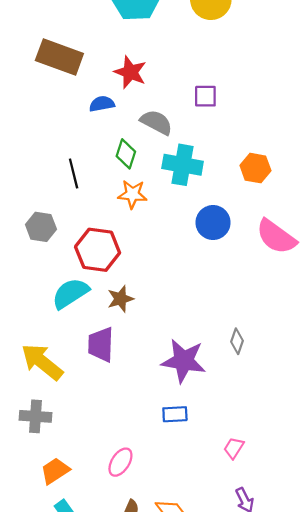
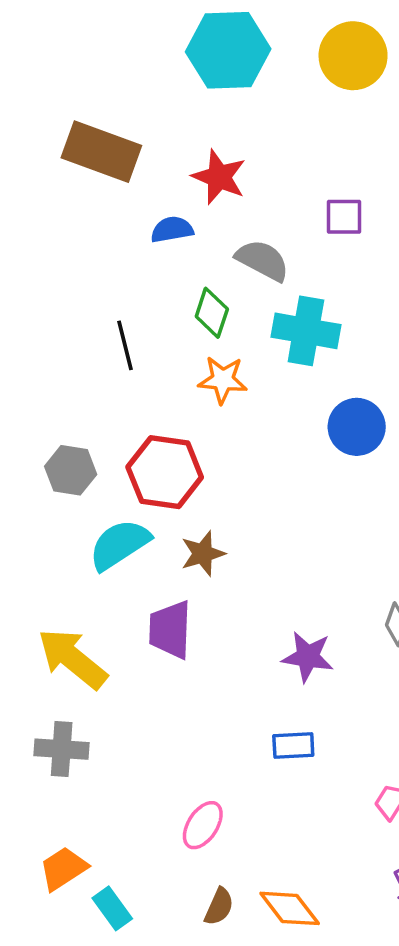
gray hexagon: (41, 227) -> (71, 470), moved
purple star: (184, 361) -> (308, 657), size x0.7
orange trapezoid: (55, 471) -> (63, 869), moved

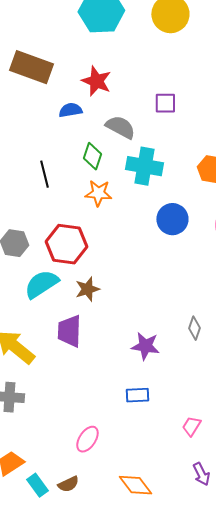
brown semicircle: (219, 907) -> (68, 484), moved, turned 40

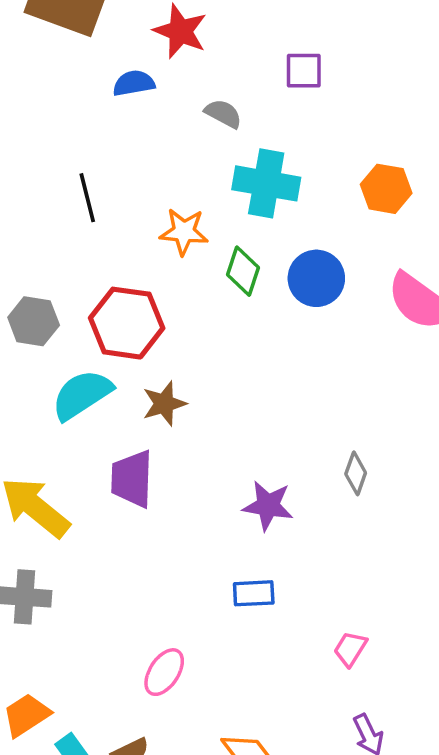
gray semicircle: (120, 127) -> (223, 114), size x0.7
green diamond: (92, 156) -> (243, 271), moved

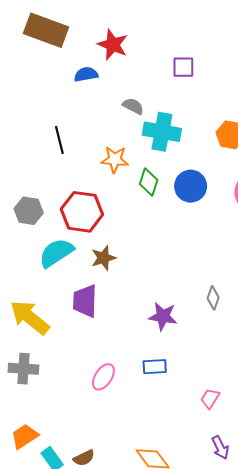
gray semicircle: (223, 114) -> (133, 106), moved
pink ellipse: (164, 672) -> (103, 377), moved

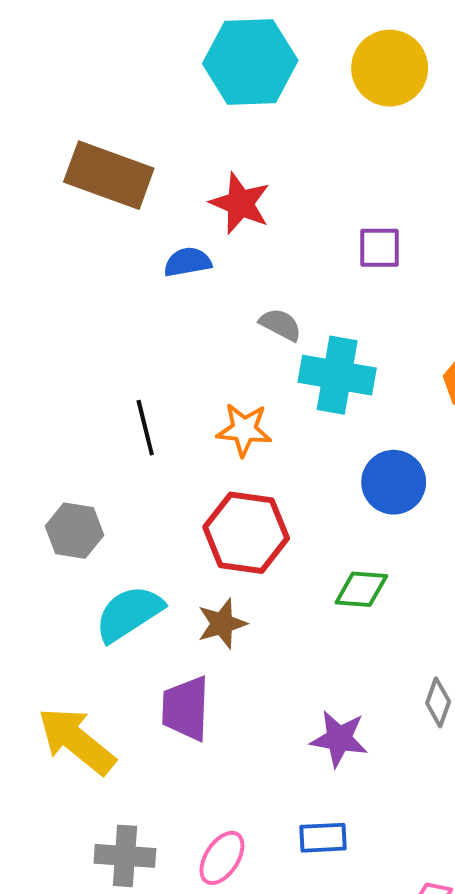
black line: (59, 140) -> (145, 428), moved
green diamond: (149, 182) -> (361, 589), moved, turned 76
red hexagon: (82, 212) -> (246, 533), moved
gray cross: (23, 369) -> (125, 856), moved

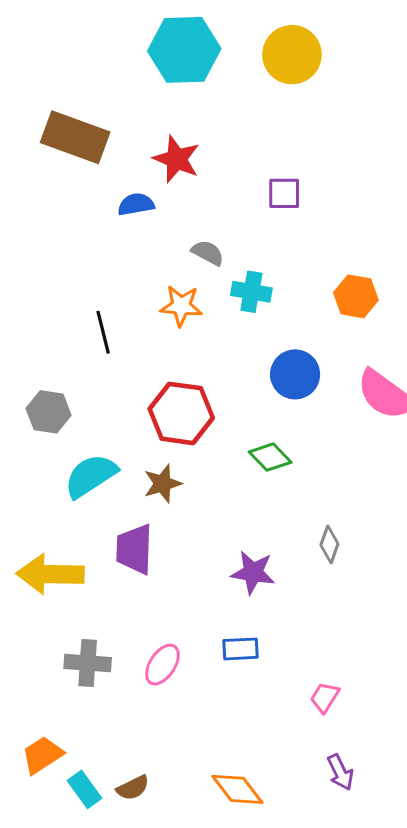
cyan cross: (337, 375) -> (251, 292), size x0.7
orange star: (244, 430) -> (181, 306), moved
green diamond: (361, 589) -> (270, 457), turned 42
yellow arrow: (76, 741) -> (50, 574), turned -38

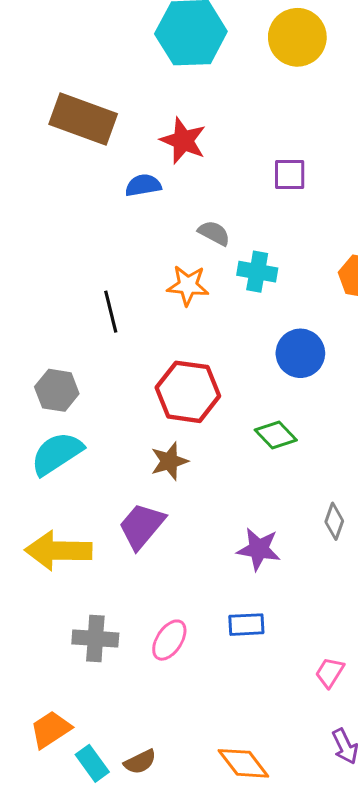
cyan semicircle: (91, 476) -> (57, 453), moved
purple trapezoid: (134, 549) -> (142, 526), turned 38

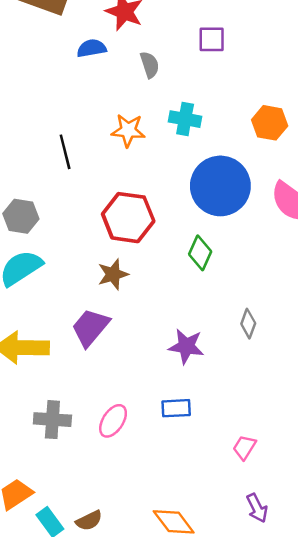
gray semicircle: (214, 233) -> (150, 65), moved, turned 44
blue circle: (300, 353) -> (220, 186), size x1.5
green diamond: (276, 435) -> (200, 253), turned 68

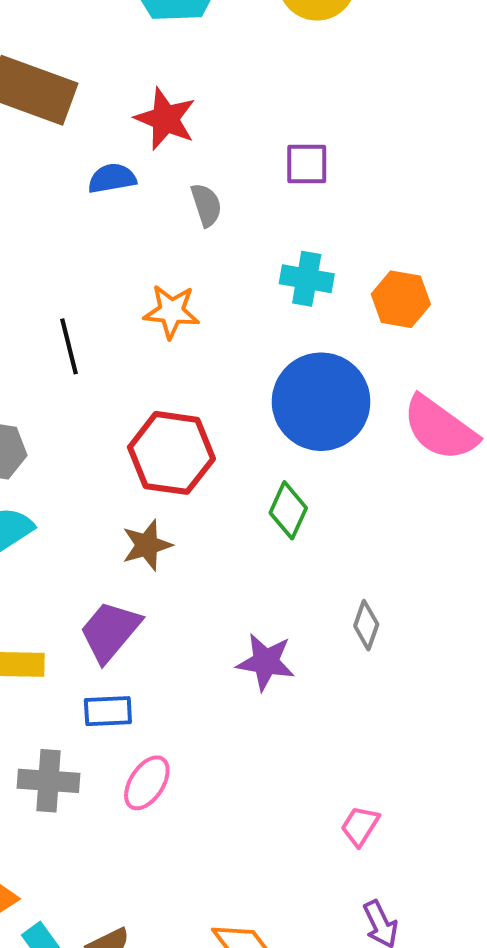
cyan cross: (185, 119) -> (307, 279), moved
blue rectangle: (176, 408) -> (108, 711), moved

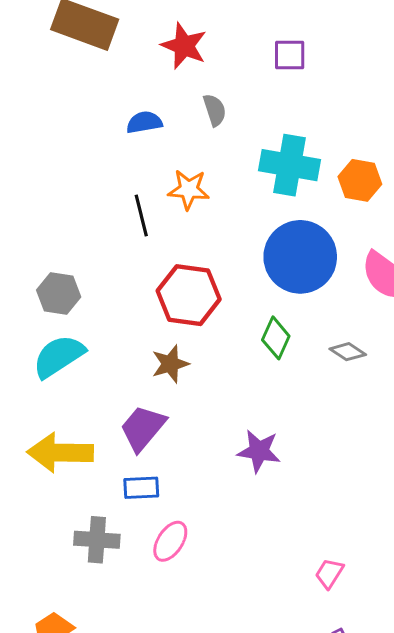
purple square: (307, 164) -> (290, 55), moved
blue semicircle: (112, 178) -> (144, 122), moved
cyan cross: (307, 279) -> (290, 165), size x1.5
black line: (69, 346) -> (141, 216), moved
gray diamond: (366, 625) -> (348, 352), moved, turned -76

